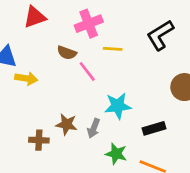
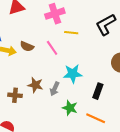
brown semicircle: (67, 53) -> (27, 46), moved
black rectangle: (154, 128) -> (98, 91), turned -56

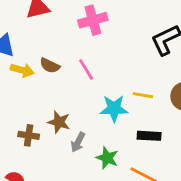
yellow line: (71, 33) -> (143, 95), moved
gray arrow: (55, 89) -> (78, 142), moved
black rectangle: (98, 91) -> (149, 136), turned 70

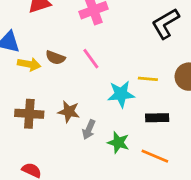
brown cross: (29, 135) -> (29, 114), moved, size x1.4

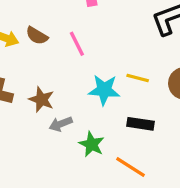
gray arrow: (89, 130) -> (61, 124), turned 36

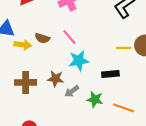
yellow line: (138, 78) -> (124, 48), moved
cyan star: (104, 90) -> (79, 61), moved
black rectangle: (140, 124) -> (110, 74), moved

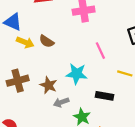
pink line: (69, 37) -> (100, 51), moved
brown cross: (26, 82) -> (18, 81), turned -30

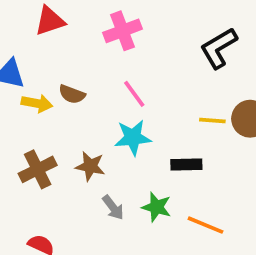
pink line: (100, 51) -> (134, 94), moved
gray arrow: (61, 102) -> (113, 207), moved, turned -96

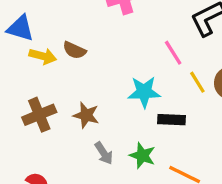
pink line: (134, 94) -> (173, 53), moved
yellow line: (212, 120) -> (197, 82), turned 50
cyan star: (133, 138) -> (144, 92), moved

